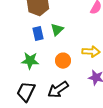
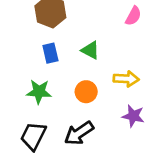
green triangle: (57, 30) -> (90, 50), moved, turned -48

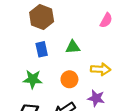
green triangle: (90, 50) -> (73, 47), turned -32
purple star: (133, 116) -> (96, 98), moved

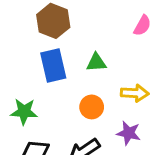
blue rectangle: (42, 49) -> (53, 65), size x1.5
green star: (33, 79) -> (24, 112), moved

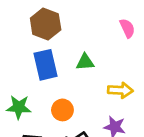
pink semicircle: (142, 26) -> (127, 28), turned -54
orange circle: (92, 107) -> (62, 110), moved

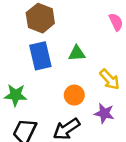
yellow arrow: (120, 90) -> (109, 79), turned 45
orange circle: (62, 110) -> (74, 95), moved

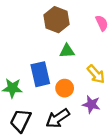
brown hexagon: (40, 18) -> (56, 20), moved
blue rectangle: (40, 56) -> (40, 74), moved

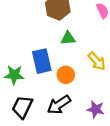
purple star: (91, 104) -> (96, 109), moved

